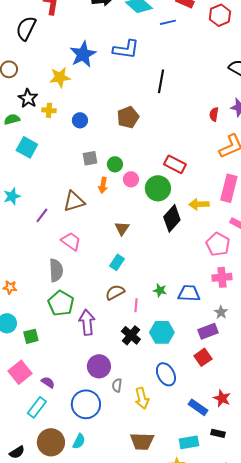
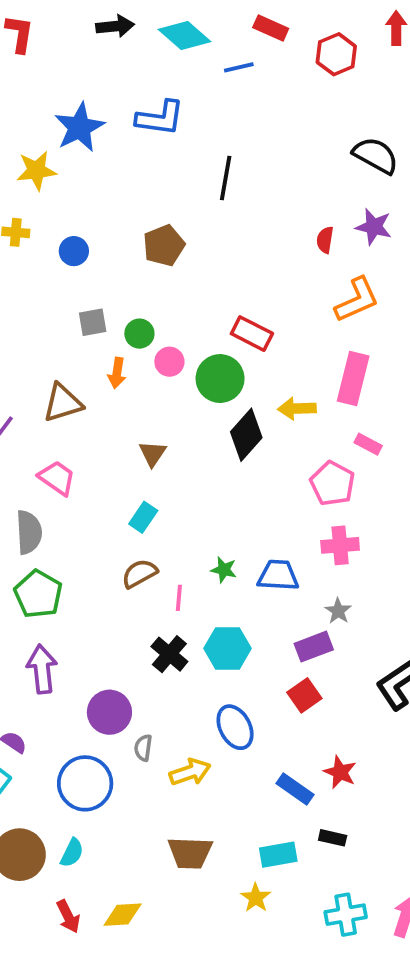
purple arrow: (87, 322) -> (42, 669), moved
yellow arrow: (142, 398) -> (190, 772), turned -95

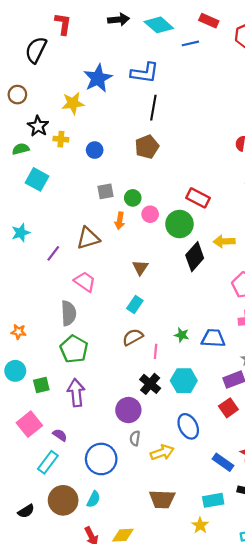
black line: (226, 178) -> (153, 108), moved
purple circle: (109, 712) -> (128, 410), moved

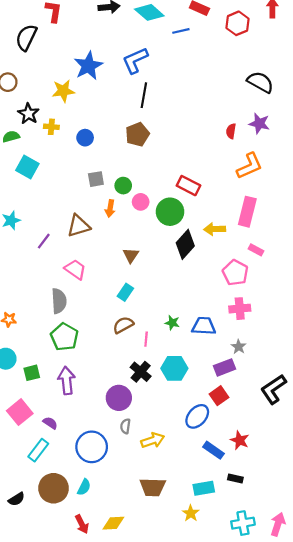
blue L-shape: (145, 73) -> (135, 60), turned 148
blue ellipse: (188, 426) -> (197, 416), moved, turned 70

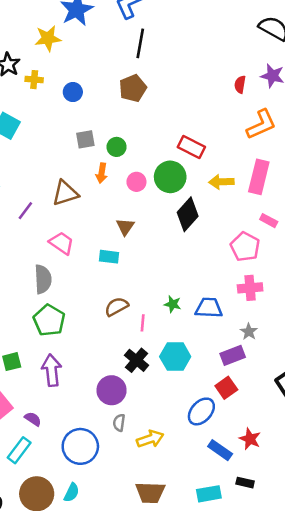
pink circle: (141, 202) -> (136, 182), moved
yellow arrow: (215, 229) -> (221, 182), moved
cyan rectangle: (125, 292) -> (109, 257), moved, turned 63

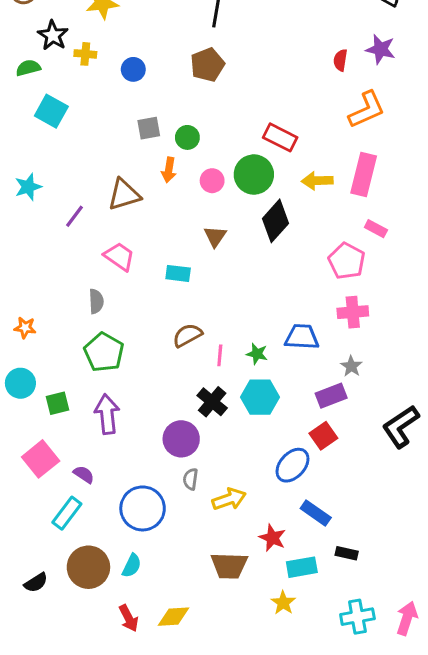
brown triangle: (125, 227) -> (215, 236), moved
gray semicircle: (43, 279) -> (96, 301), size x0.7
green star: (173, 304) -> (257, 354), moved
red star: (250, 439) -> (272, 538), moved

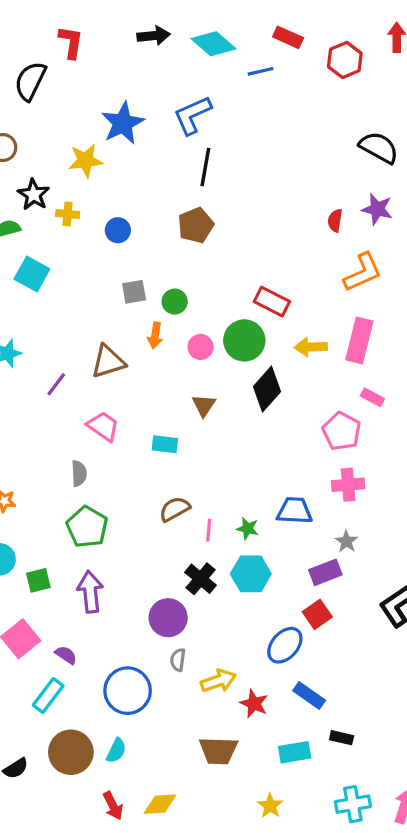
red star: (272, 538) -> (254, 704), moved
yellow star: (283, 603) -> (270, 806), moved

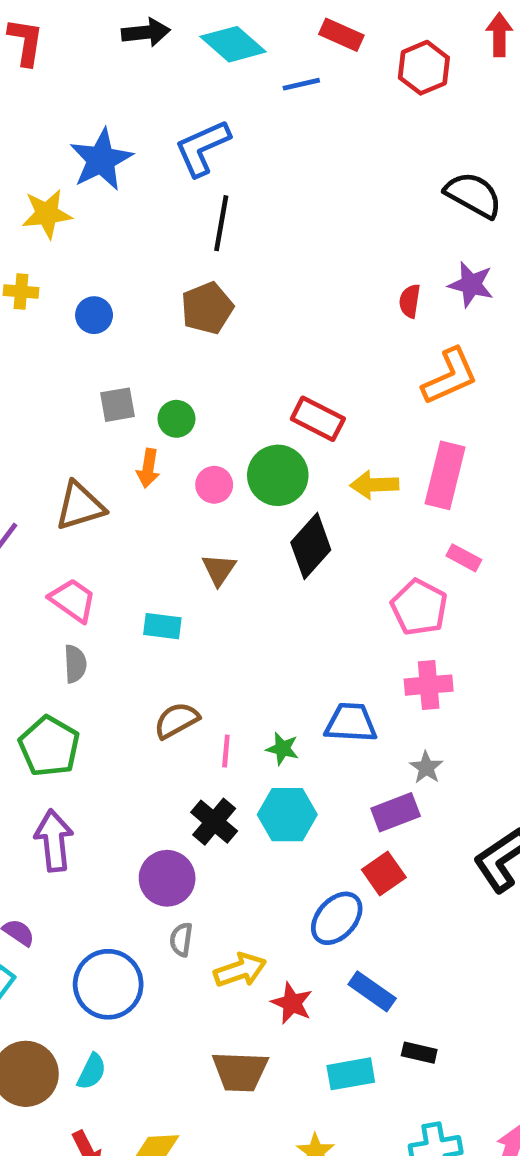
gray semicircle: (79, 473) -> (75, 664), moved

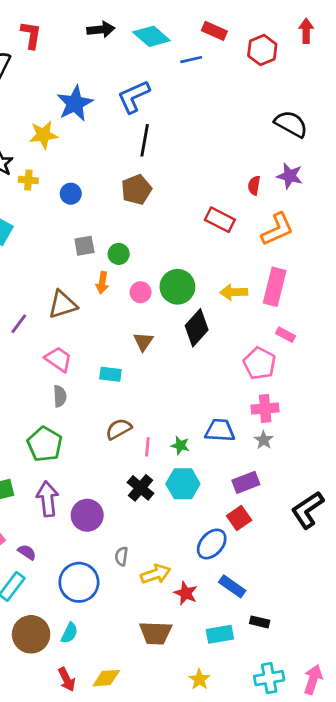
red rectangle: (318, 419) -> (220, 220), moved
gray star: (426, 768) -> (264, 440), moved
purple circle: (167, 878) -> (87, 515), moved

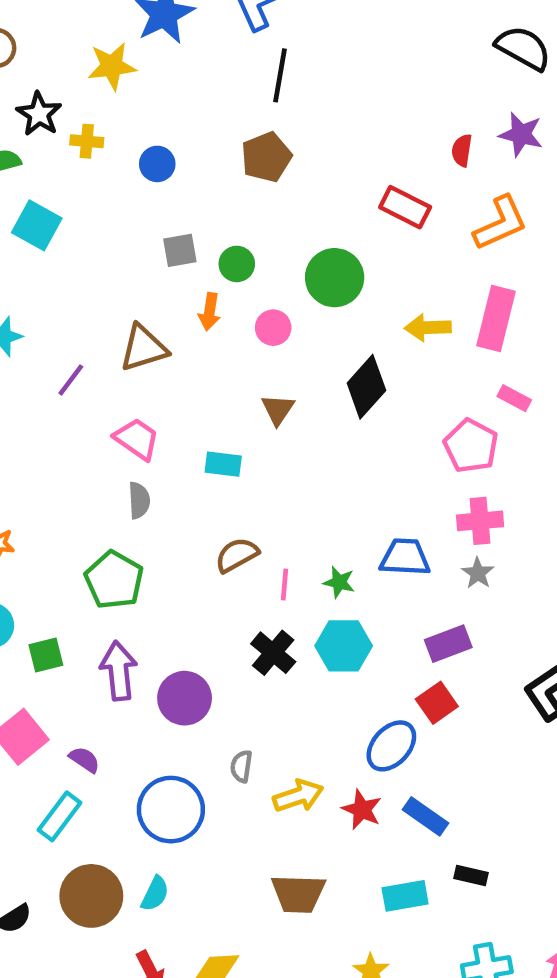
green circle: (177, 287) -> (335, 278), moved
red star: (186, 593) -> (362, 810), moved

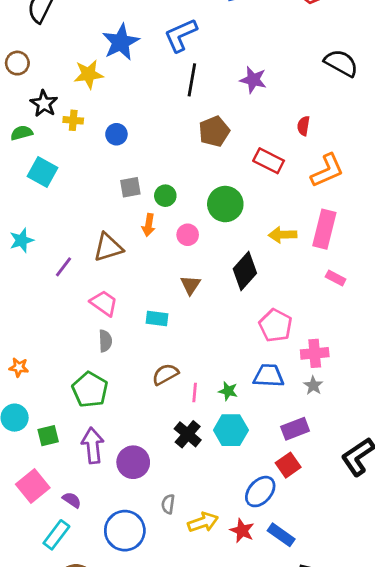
purple star: (521, 134) -> (253, 80), moved
brown pentagon: (266, 157) -> (214, 131), moved
pink pentagon: (471, 446) -> (276, 325), moved

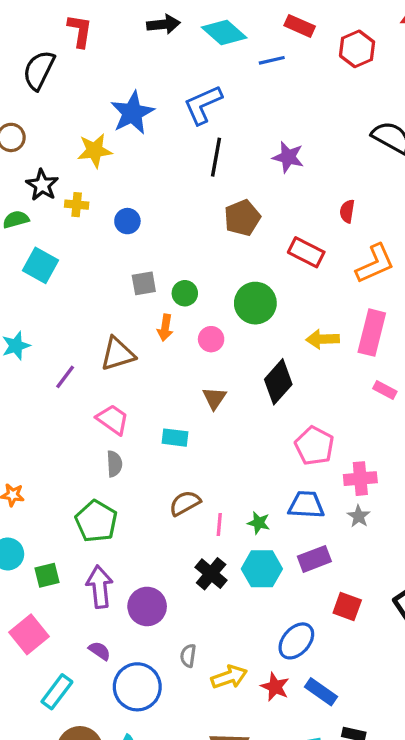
purple rectangle: (295, 429) -> (314, 559), moved
red square: (288, 465) -> (347, 606), moved, turned -35
purple semicircle: (72, 500) -> (100, 651), moved

